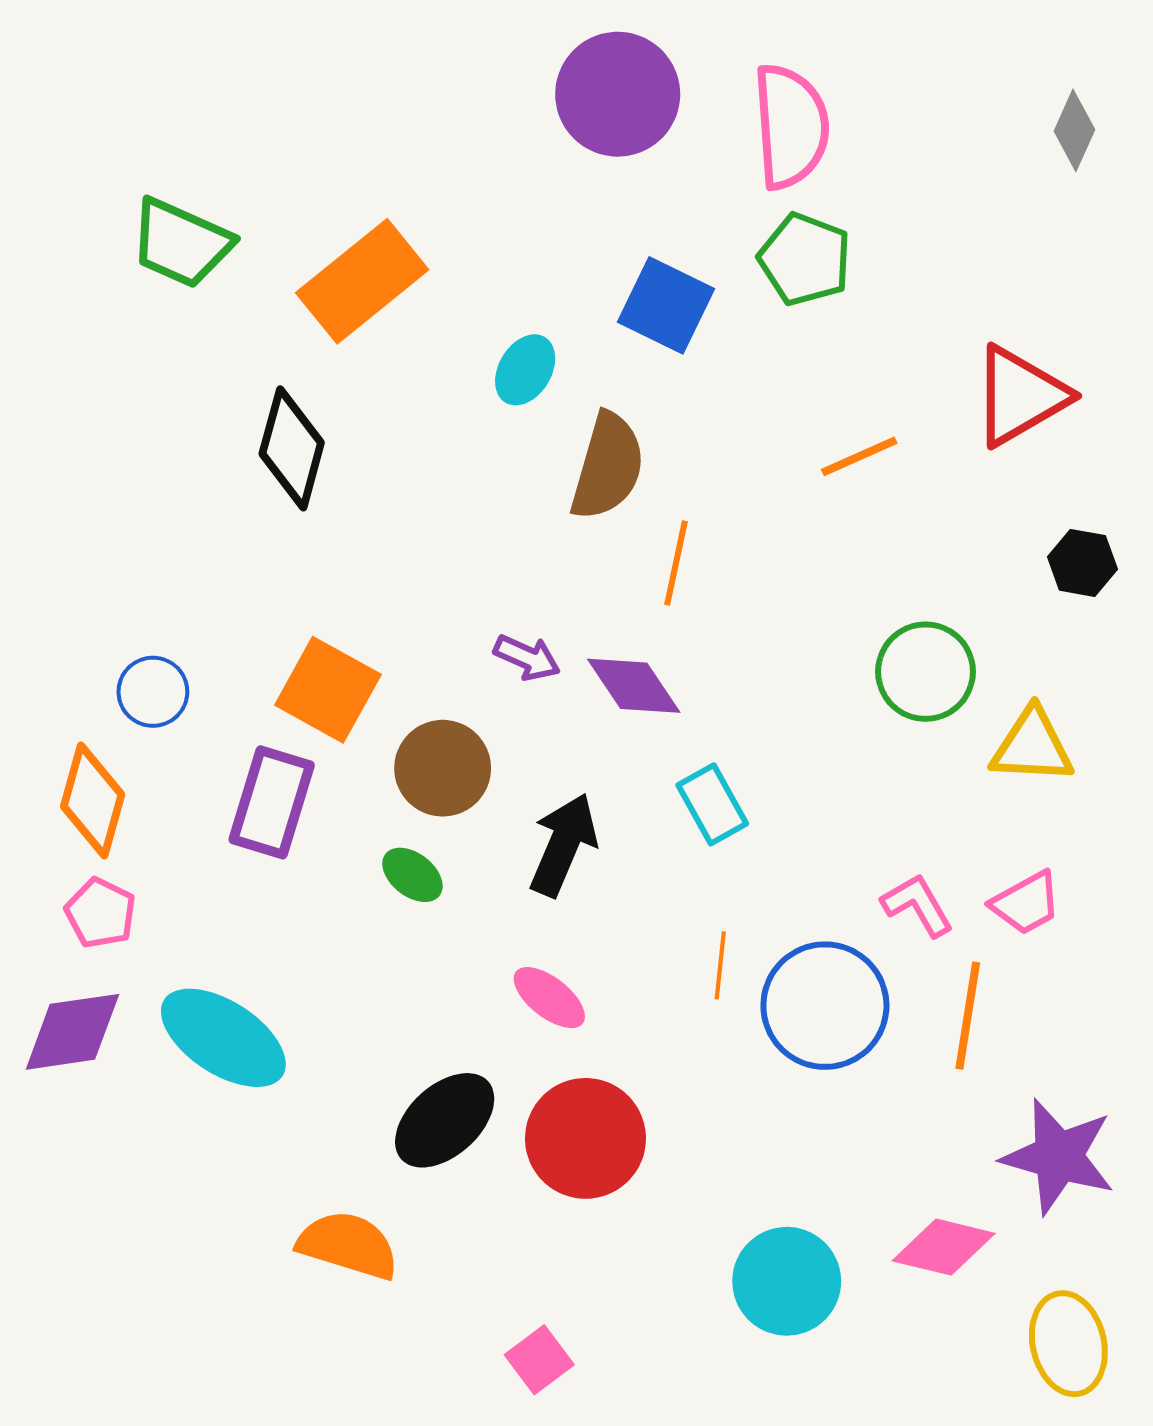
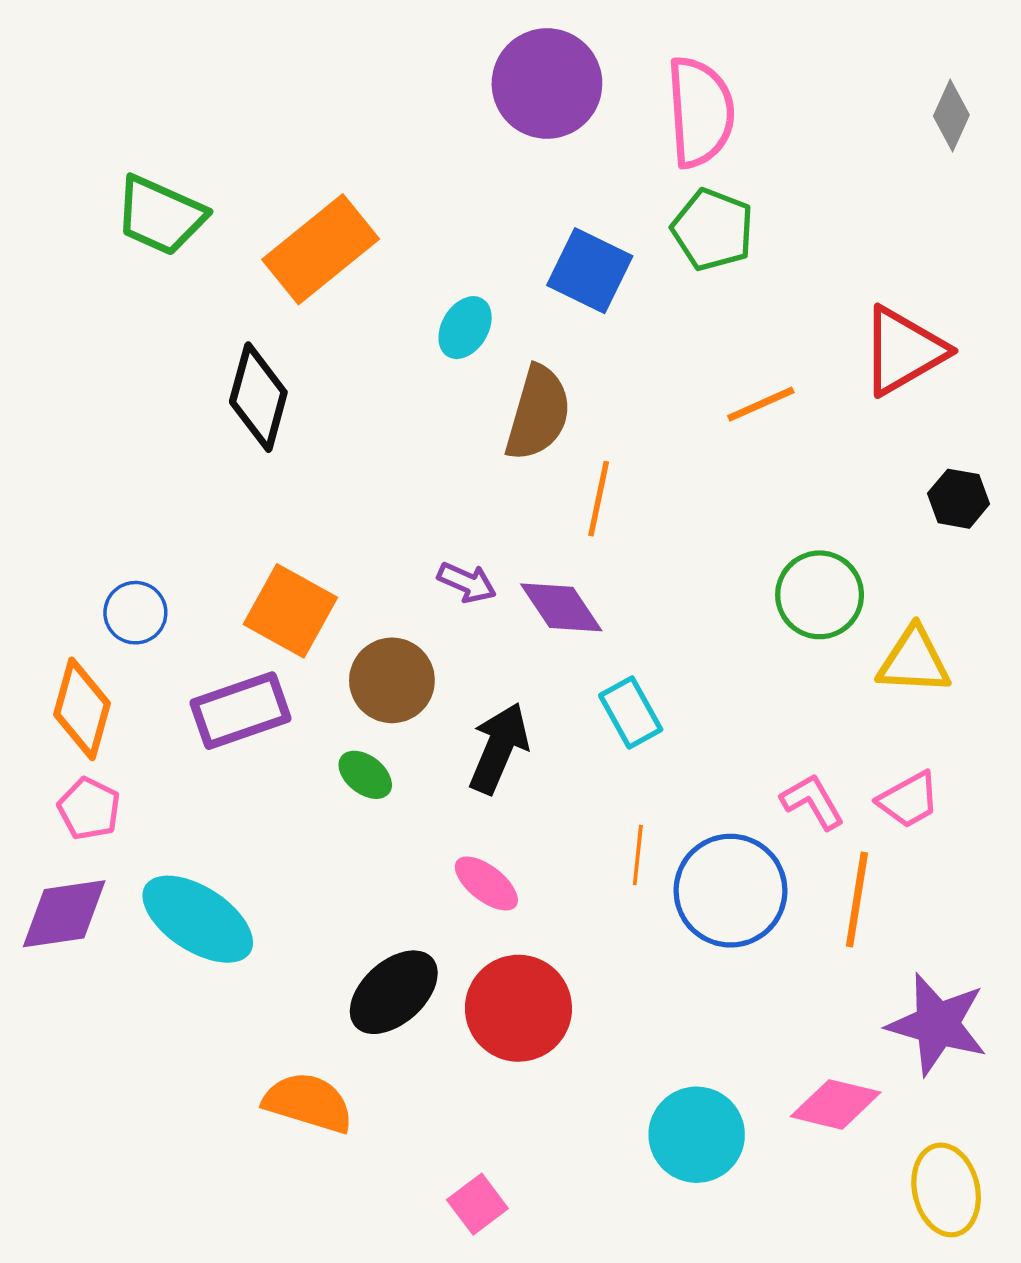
purple rectangle: (272, 802) -> (241, 711), turned 54

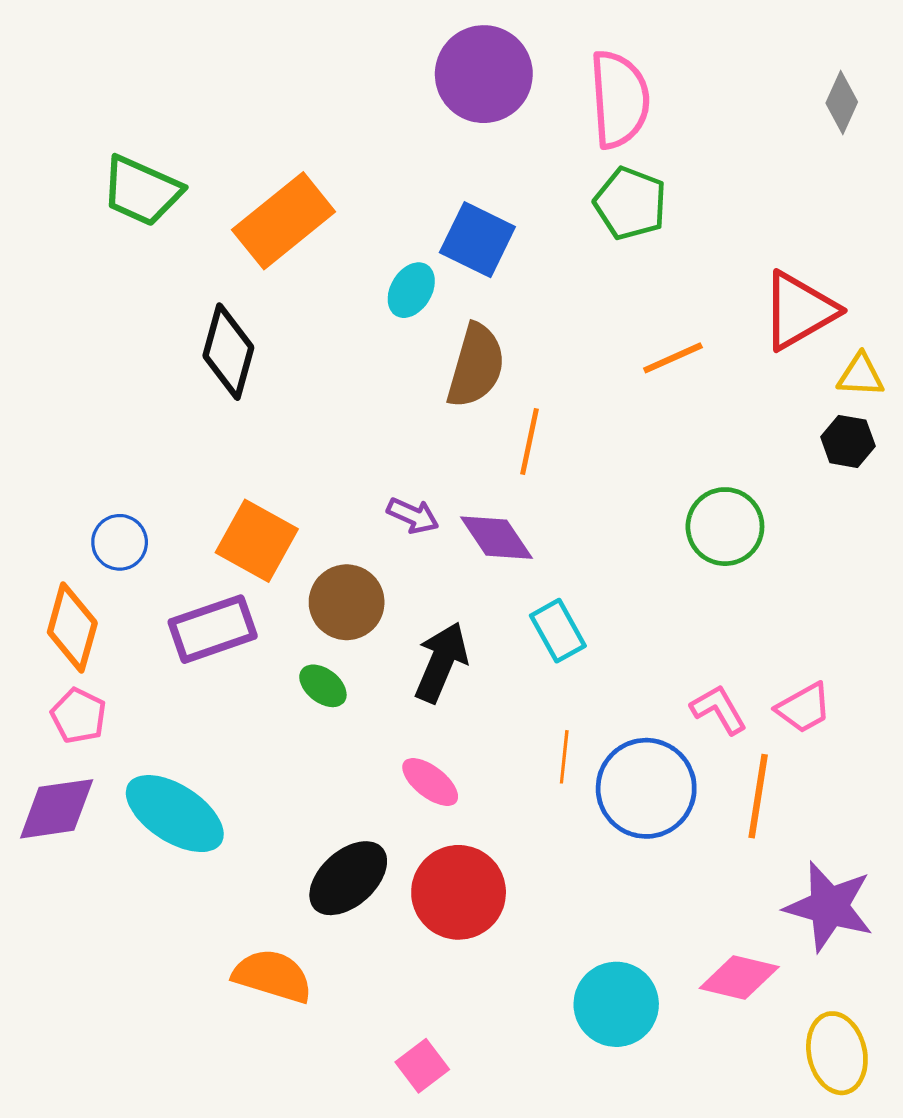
blue square: (590, 271) -> (477, 240), moved
yellow triangle: (914, 661) -> (861, 375), moved, size x0.7

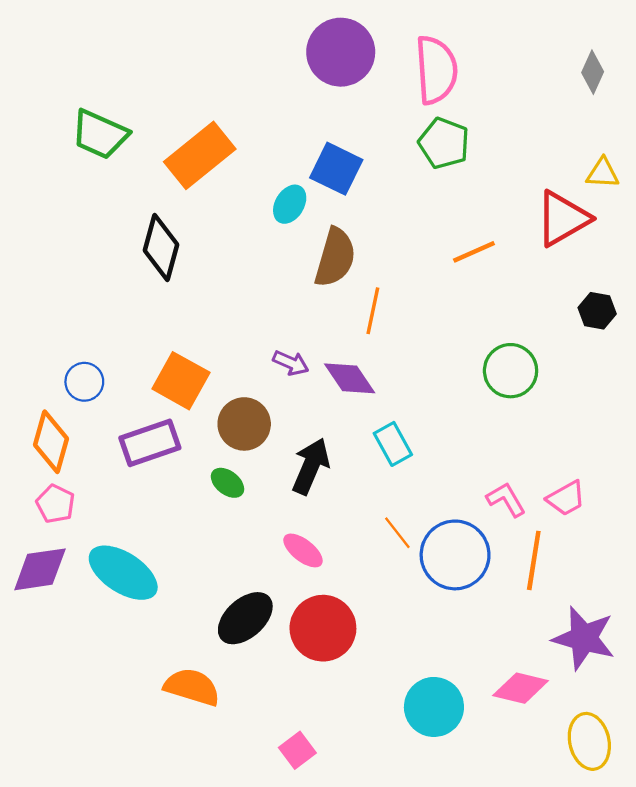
yellow triangle: (861, 375) -> (603, 173), moved
orange line: (564, 757) -> (397, 533), turned -44

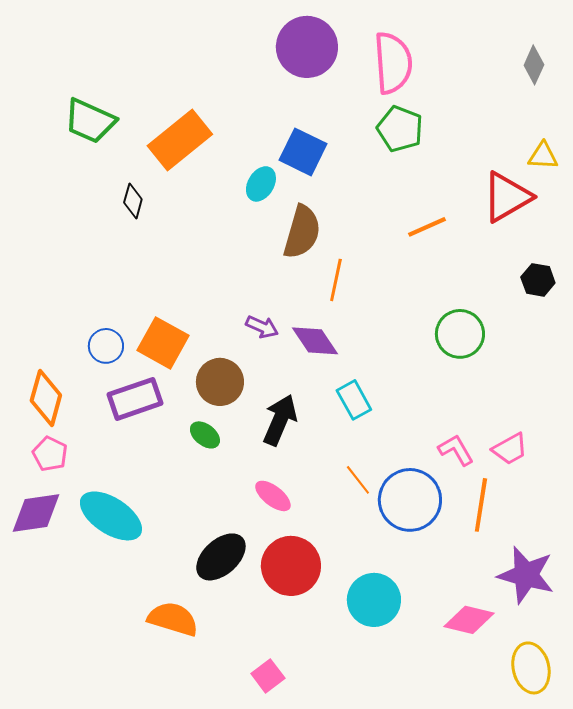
black diamond: (161, 247) -> (133, 201), moved, size x0.6
blue circle: (84, 382) -> (106, 346), moved
cyan circle: (434, 707) -> (374, 600), moved

